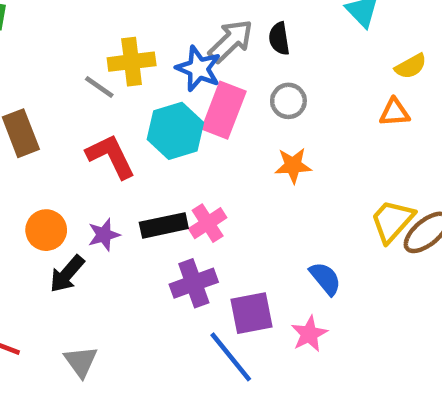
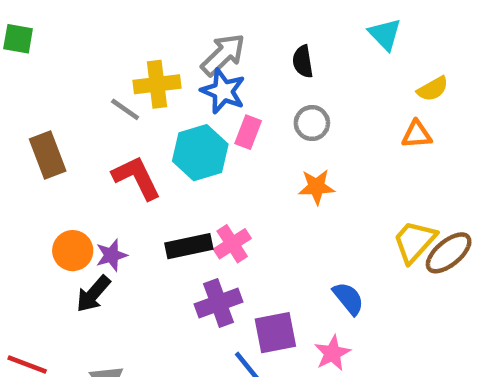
gray arrow: (231, 41) -> (223, 55), moved
pink rectangle: (224, 110) -> (248, 132), size x0.6
purple star: (104, 235) -> (111, 255), moved

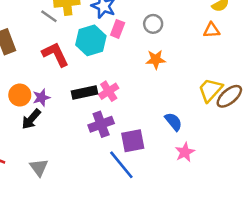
pink star: (332, 353) -> (185, 152), moved

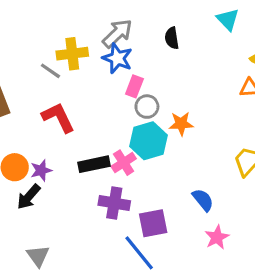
gray circle: (153, 24) -> (147, 107), moved
cyan hexagon: (91, 40) -> (148, 141), moved
purple cross: (101, 124) -> (114, 203), turned 30

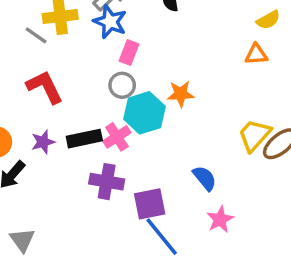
gray circle: (147, 107) -> (122, 85), moved
purple star: (41, 170) -> (43, 142), moved
blue line: (139, 253) -> (162, 237), moved

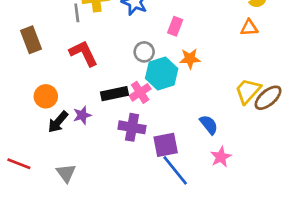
gray line: (36, 35) -> (77, 13), turned 48
pink rectangle: (129, 53) -> (175, 26), moved
purple star: (43, 142) -> (82, 115), moved

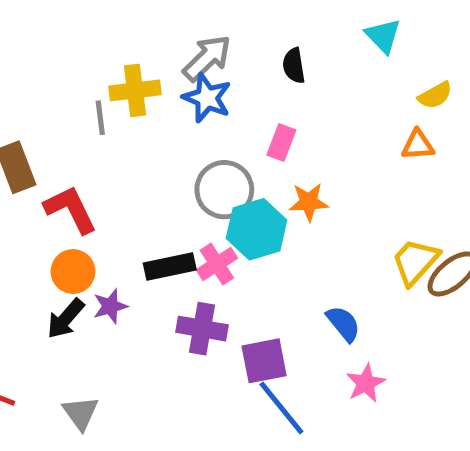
gray circle: (144, 52) -> (224, 190), size x1.5
red L-shape: (84, 53) -> (71, 209), moved
orange circle: (46, 96) -> (73, 271), moved

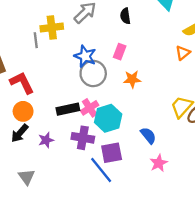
blue star: (207, 98) -> (85, 56), moved
orange triangle: (418, 145) -> (183, 53), turned -35
cyan hexagon: (257, 229) -> (108, 118), moved
purple star: (110, 306) -> (46, 140), moved
blue line: (281, 408) -> (101, 170), moved

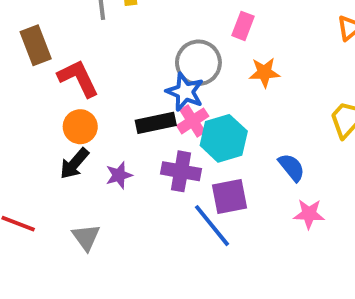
blue star: (85, 56) -> (185, 92), moved
pink star: (159, 163) -> (309, 214), turned 30

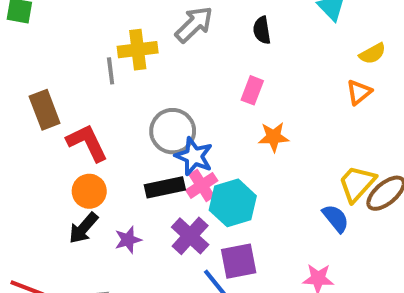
gray circle: (198, 63) -> (173, 131), moved
blue semicircle: (292, 167) -> (336, 218), moved
purple cross: (181, 171) -> (190, 236), turned 33

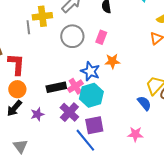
gray circle: (173, 131) -> (72, 36), moved
red L-shape: (87, 143) -> (16, 64), turned 30
blue star: (194, 156) -> (90, 71), moved

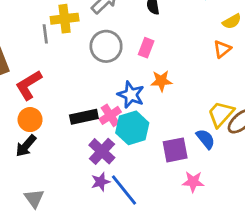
red L-shape: (16, 64) -> (29, 85), turned -125
purple star: (37, 114) -> (101, 182), moved
purple square: (94, 125) -> (175, 150), moved

